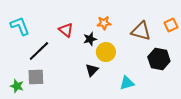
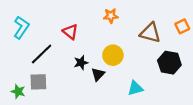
orange star: (104, 23) -> (111, 16), moved
cyan L-shape: (20, 26) -> (21, 27), turned 55
black star: (90, 39) -> (81, 63), moved

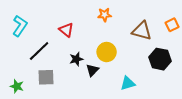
gray square: (38, 82) -> (46, 77), moved

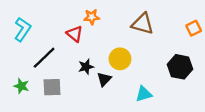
orange star: (105, 15) -> (92, 17), moved
brown triangle: (142, 31) -> (143, 24), moved
green star: (17, 86) -> (21, 86), moved

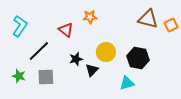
orange star: (92, 17) -> (90, 17), moved
brown triangle: (143, 24) -> (148, 19), moved
black hexagon: (180, 67) -> (138, 58), moved

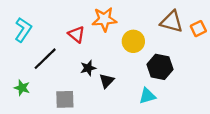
orange star: (90, 17) -> (104, 19), size x1.5
yellow circle: (106, 52) -> (133, 41), moved
gray square: (46, 77) -> (65, 99), moved

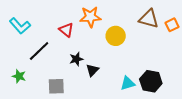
cyan L-shape: (23, 30) -> (20, 26), turned 105
black hexagon: (160, 67) -> (151, 81), moved

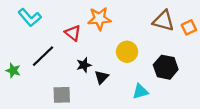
cyan L-shape: (20, 26) -> (30, 17), moved
yellow circle: (116, 36) -> (127, 52), moved
green star: (19, 76) -> (13, 71), moved
black hexagon: (151, 81) -> (166, 67), moved

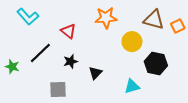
orange star: (99, 19) -> (106, 18), moved
yellow circle: (127, 52) -> (132, 42), moved
black star: (84, 65) -> (70, 61), moved

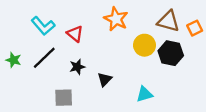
cyan L-shape: (28, 17) -> (43, 26), moved
orange star: (106, 18) -> (116, 19), turned 30
black hexagon: (156, 63) -> (171, 53), moved
green star: (12, 67) -> (13, 60), moved

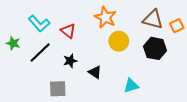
yellow circle: (145, 45) -> (119, 41), moved
green star: (13, 60) -> (13, 43), moved
black triangle: (105, 79) -> (95, 72), turned -40

